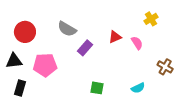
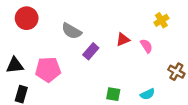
red circle: (25, 32) -> (27, 18), moved
green square: (97, 88) -> (113, 94), moved

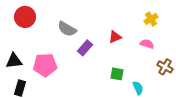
pink semicircle: (146, 46) -> (147, 44), moved, turned -40
green square: (113, 94) -> (117, 74), moved
cyan semicircle: (147, 94) -> (138, 88), turned -88

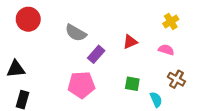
pink pentagon: (45, 65) -> (81, 85), moved
brown cross: (165, 67) -> (176, 79), moved

